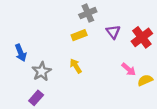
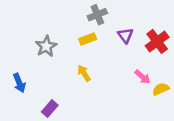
blue arrow: (21, 53) -> (19, 83), moved
gray star: (42, 71) -> (46, 46), moved
purple rectangle: (36, 98) -> (50, 109), moved

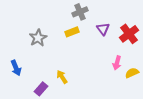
yellow arrow: (84, 73) -> (62, 77), moved
pink arrow: (142, 77) -> (117, 63), turned 64

